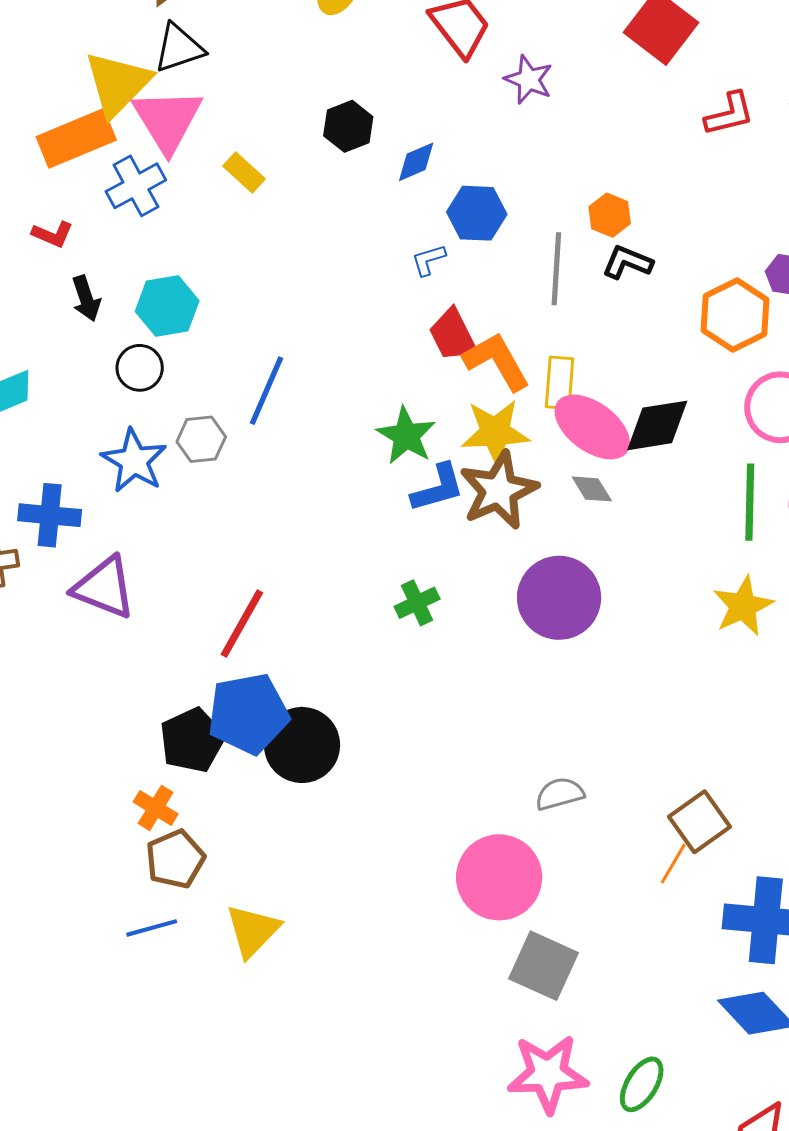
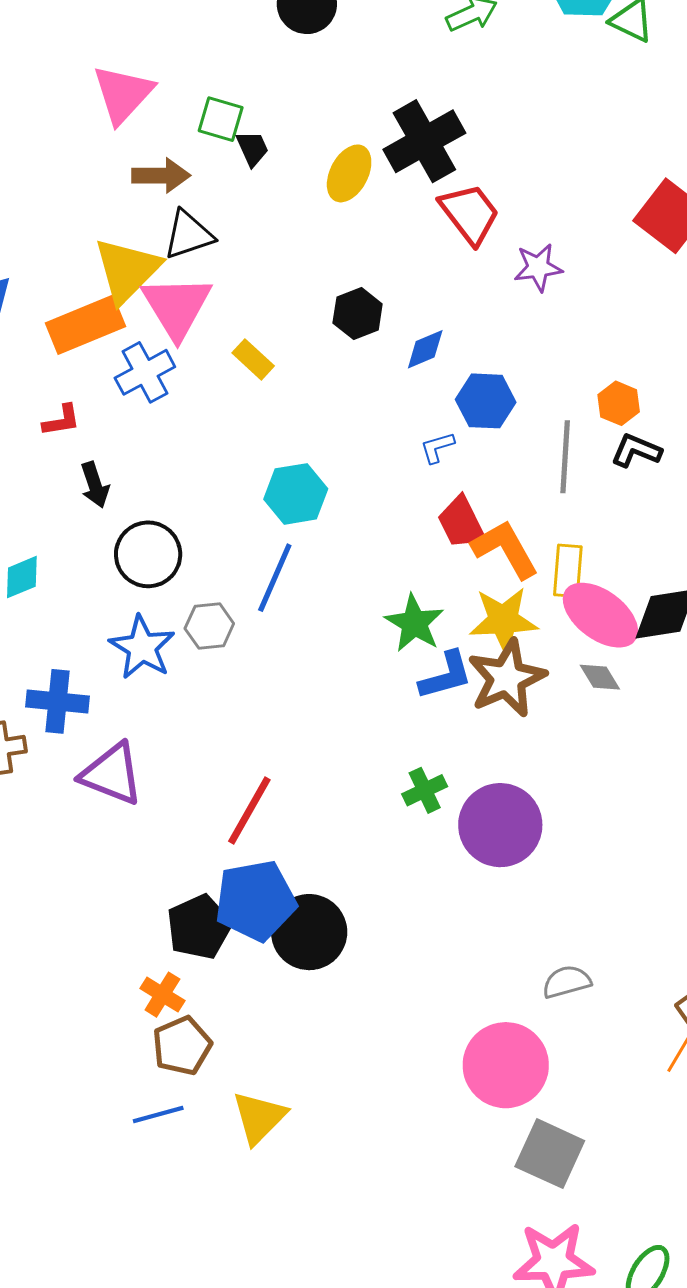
purple star: (529, 80) -> (538, 267), turned -30
red L-shape: (53, 234) -> (61, 420), turned -33
cyan hexagon: (167, 306) -> (296, 494), moved
black circle: (140, 368) -> (148, 554), size x1.4
purple circle: (559, 598) -> (500, 825), moved

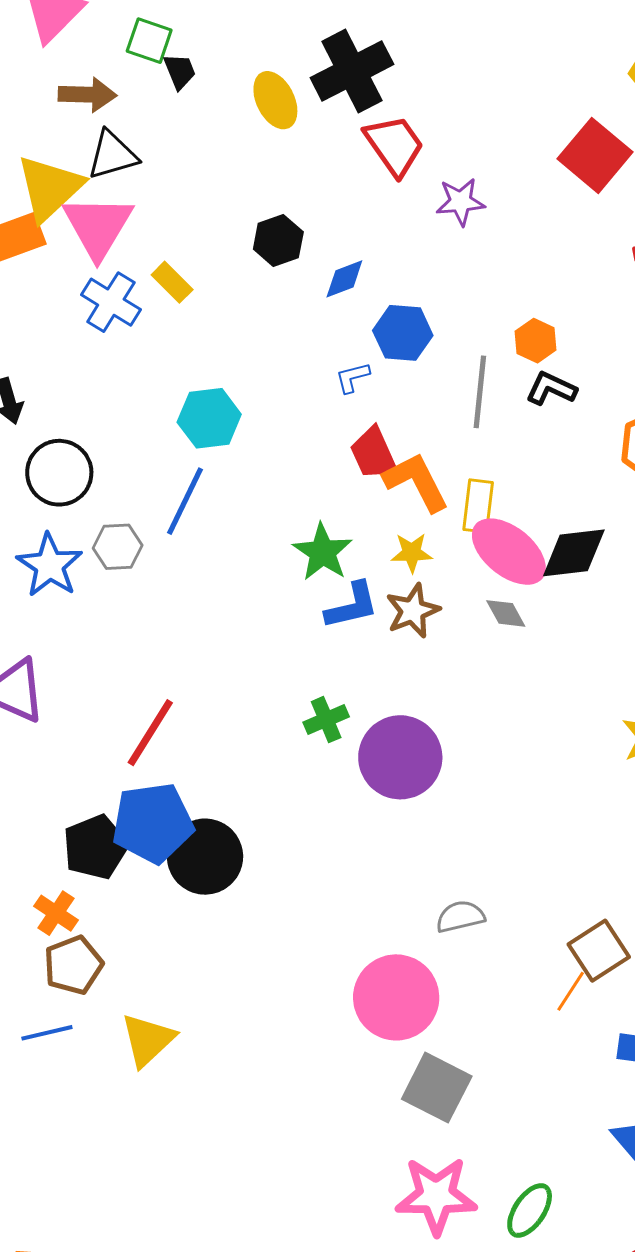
yellow ellipse: (349, 173) -> (275, 100), turned -56
blue cross: (145, 372) -> (111, 302), moved, turned -32
yellow star: (503, 620) -> (412, 553), size x0.6
brown star: (507, 678) -> (413, 611), size x0.7

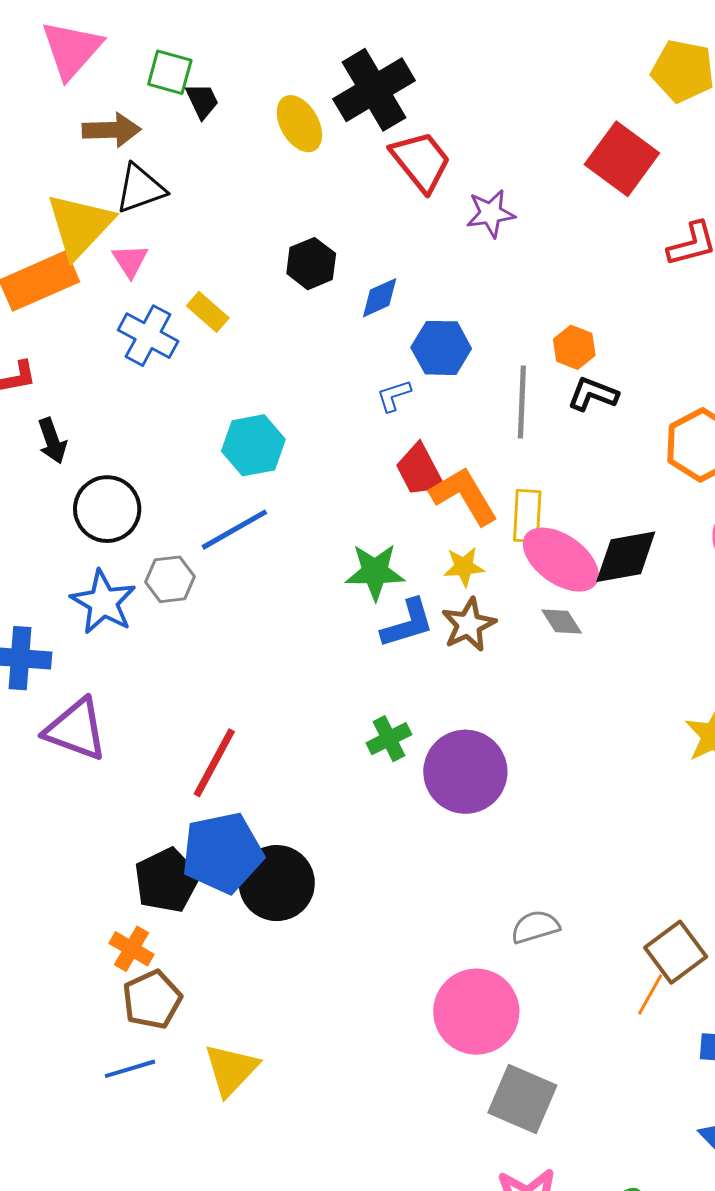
pink triangle: (98, 226) -> (130, 261), size x0.5
blue line: (185, 501) -> (234, 530), turned 38
green star: (323, 552) -> (375, 572), turned -30

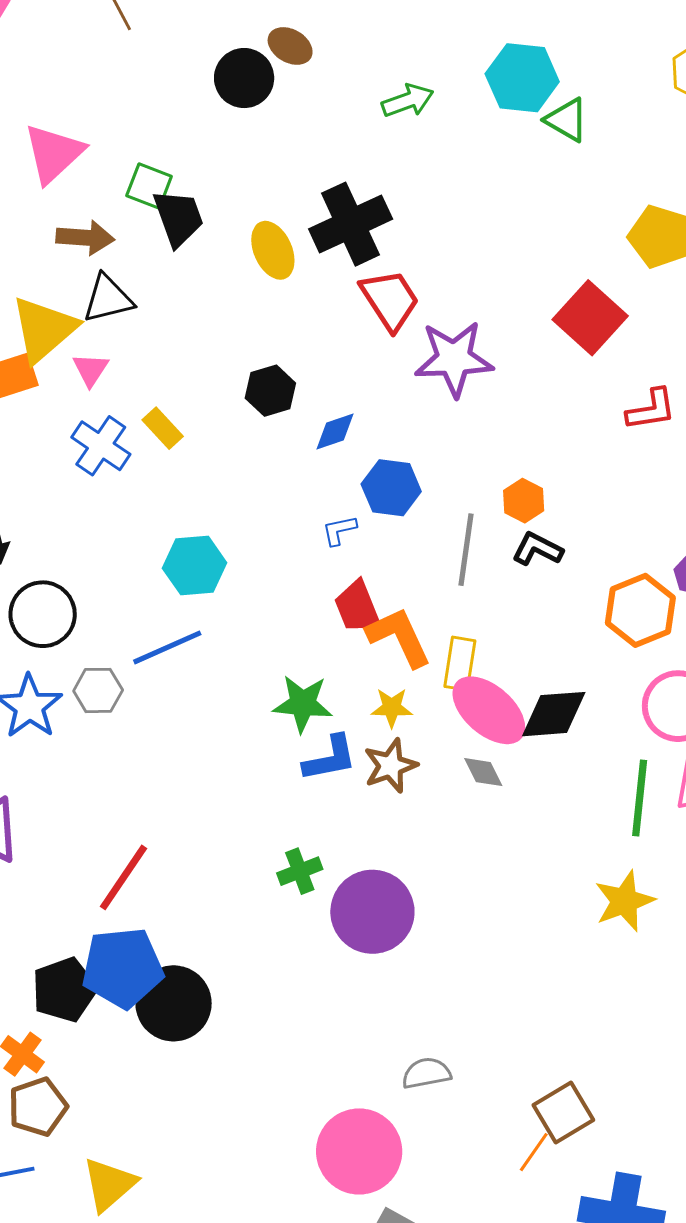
black trapezoid: (202, 101) -> (178, 218), size x1.6
purple star: (491, 213) -> (454, 359), size x1.6

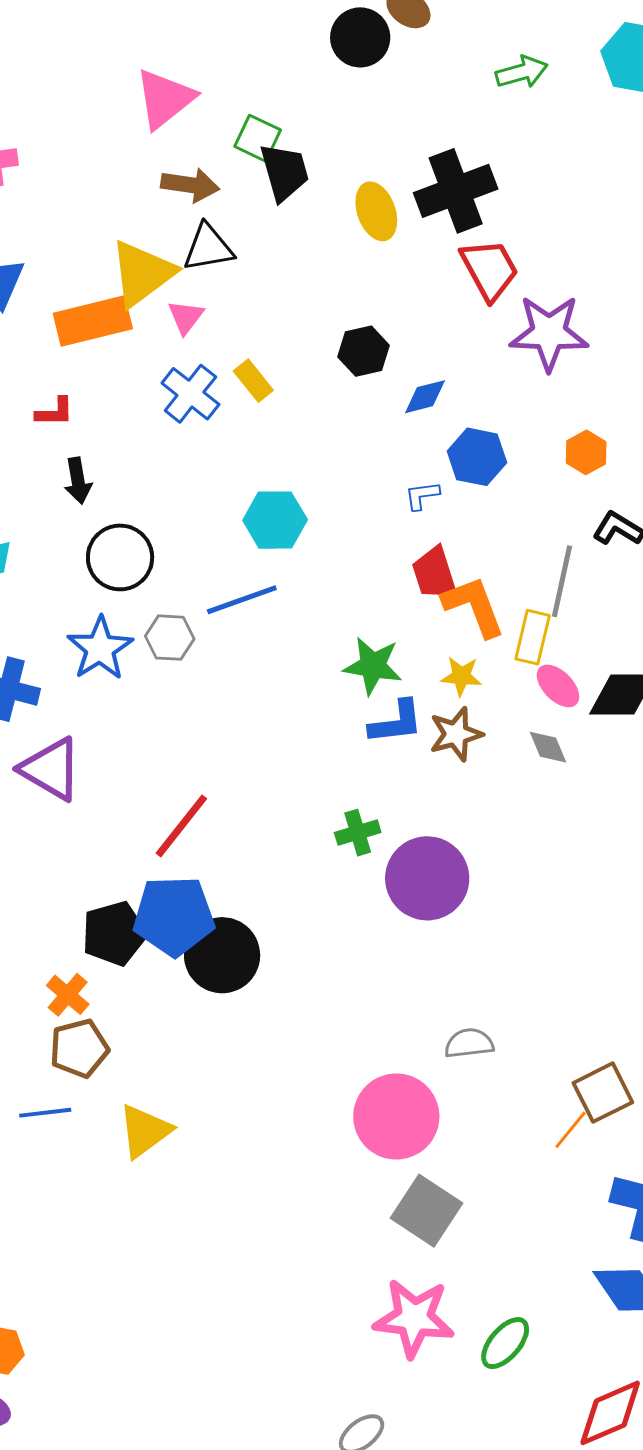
orange hexagon: (524, 501) -> (586, 452), moved
gray line: (466, 550) -> (562, 581), moved
pink ellipse: (489, 710) -> (558, 686), size x0.6

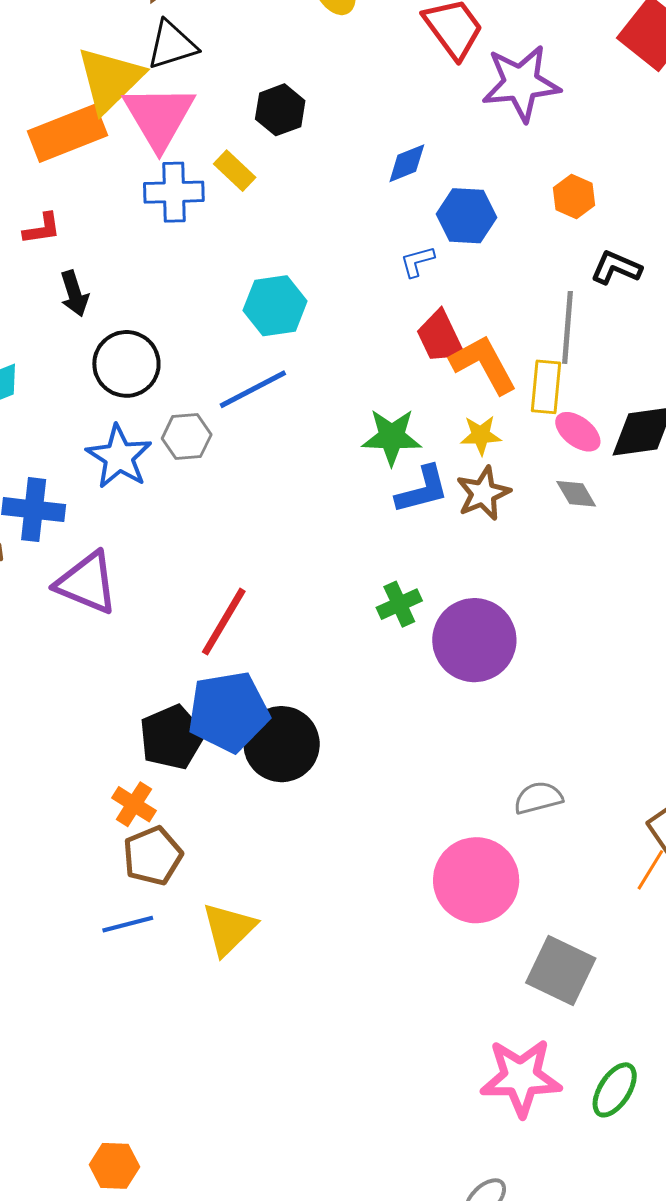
pink triangle: (186, 317) -> (159, 117), size x2.0
black hexagon: (364, 351) -> (280, 110), moved
blue cross: (190, 394) -> (174, 192), turned -32
gray square: (426, 1211) -> (561, 970), moved

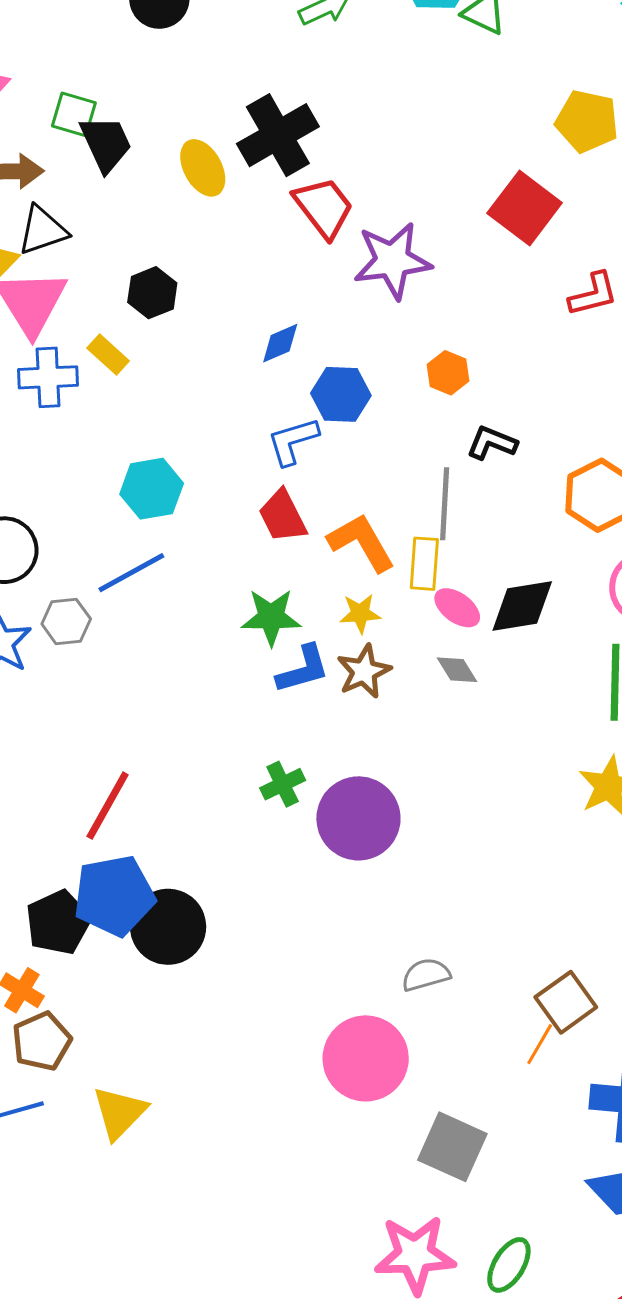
blue L-shape: (417, 261) -> (293, 441), size x1.5
red trapezoid: (440, 337) -> (283, 516), moved

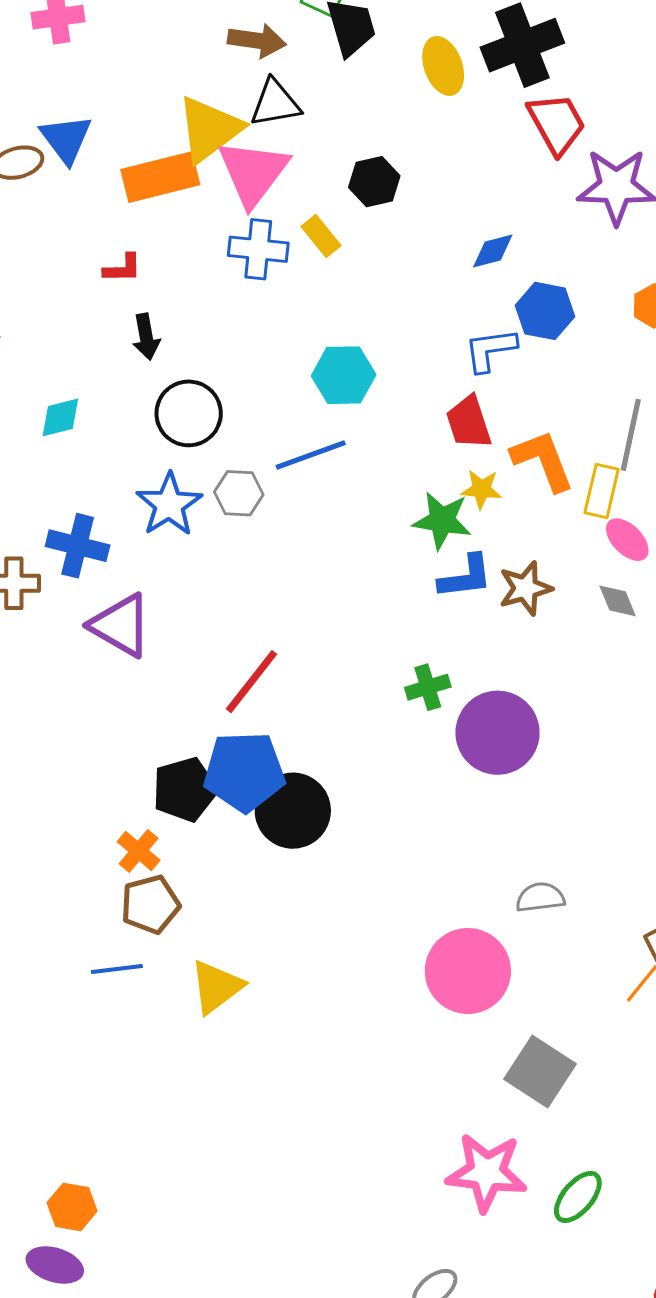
yellow star: (360, 613) -> (481, 489), moved

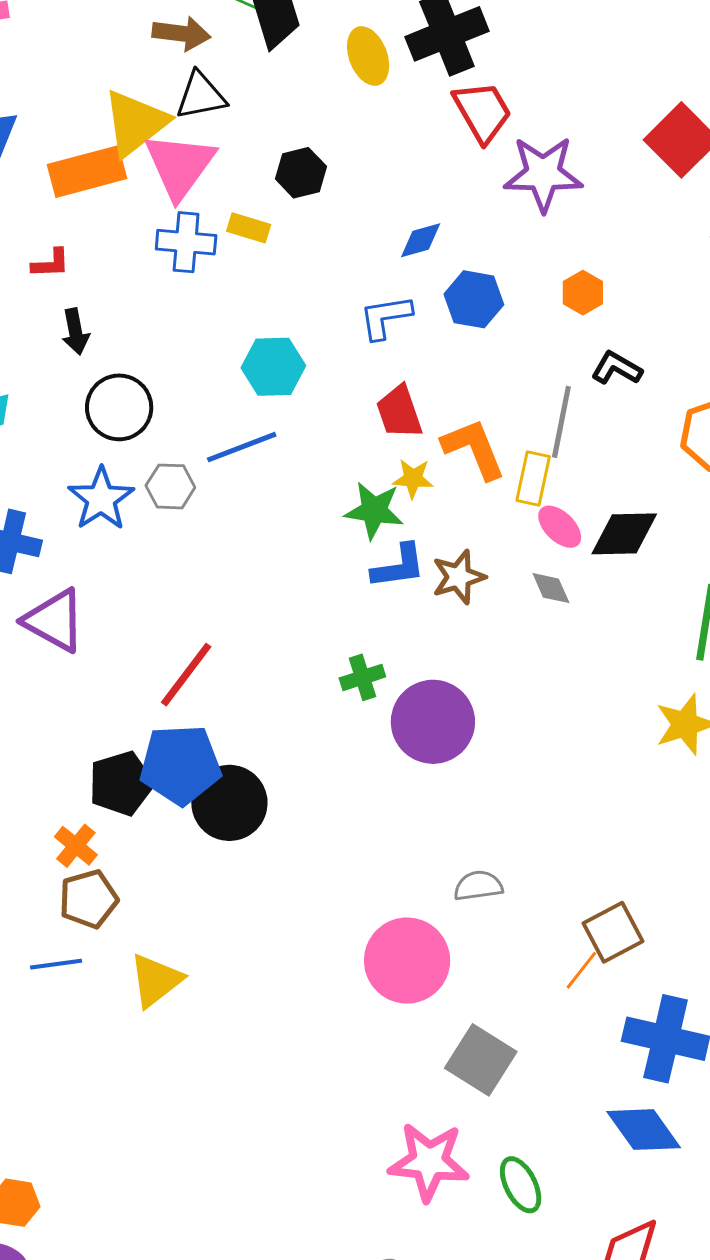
yellow rectangle: (321, 236) -> (249, 228), turned -33
blue L-shape: (490, 350) -> (385, 317), moved
green ellipse: (578, 1197) -> (521, 1185), turned -66

